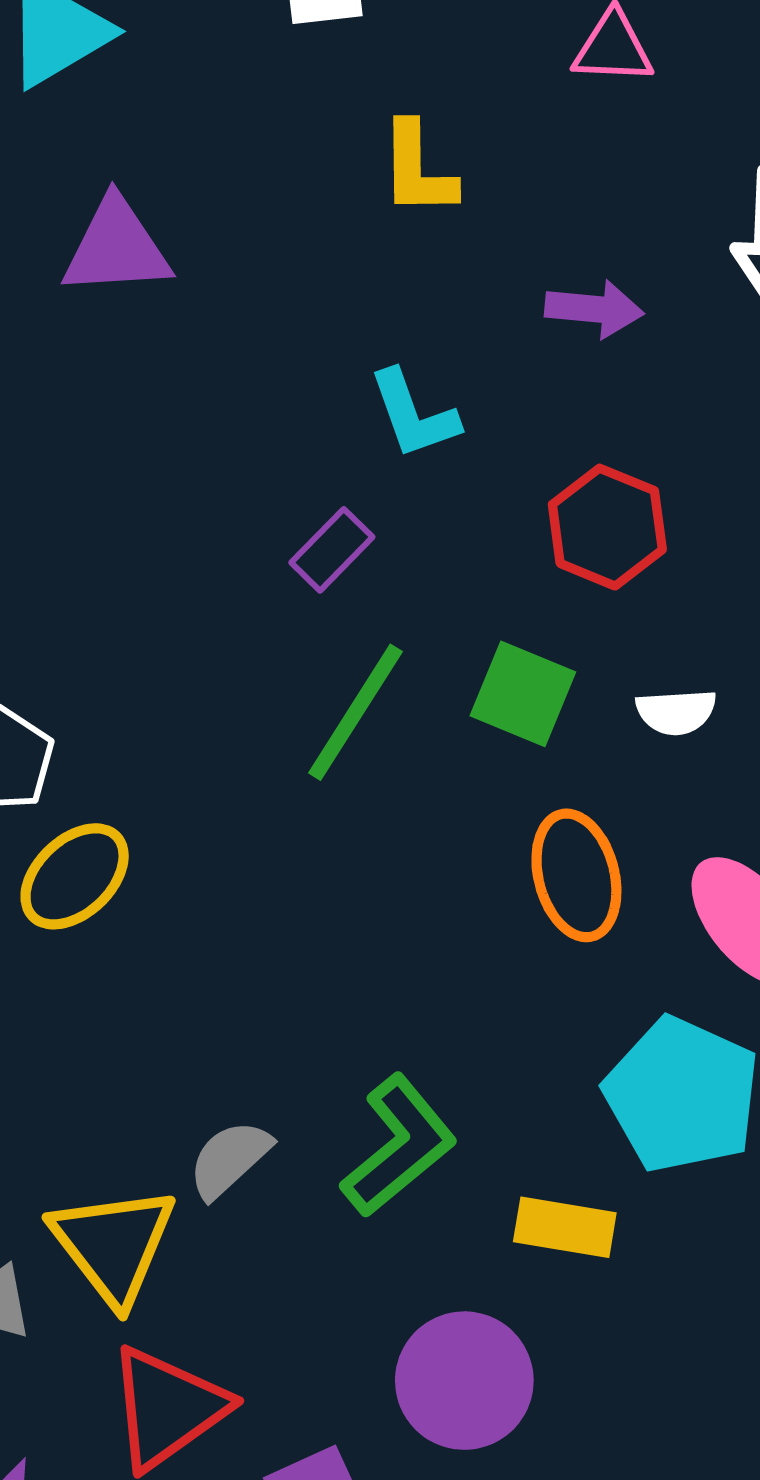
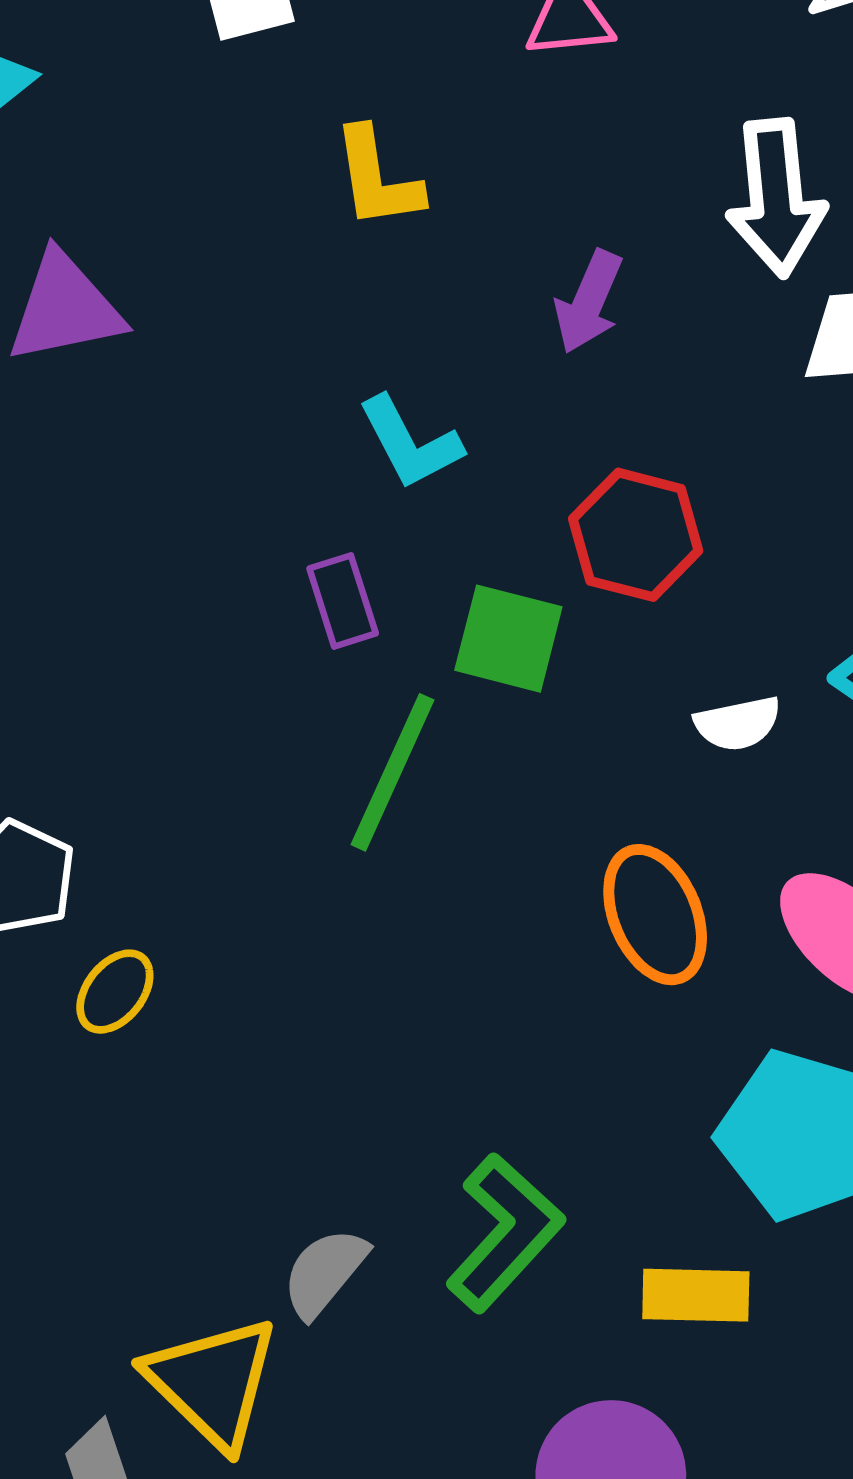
purple arrow: (594, 309) -> (589, 302), turned 116
purple rectangle: (332, 550) -> (343, 601), turned -54
green square: (523, 694) -> (508, 639), moved
yellow ellipse: (75, 876) -> (115, 992), size x0.7

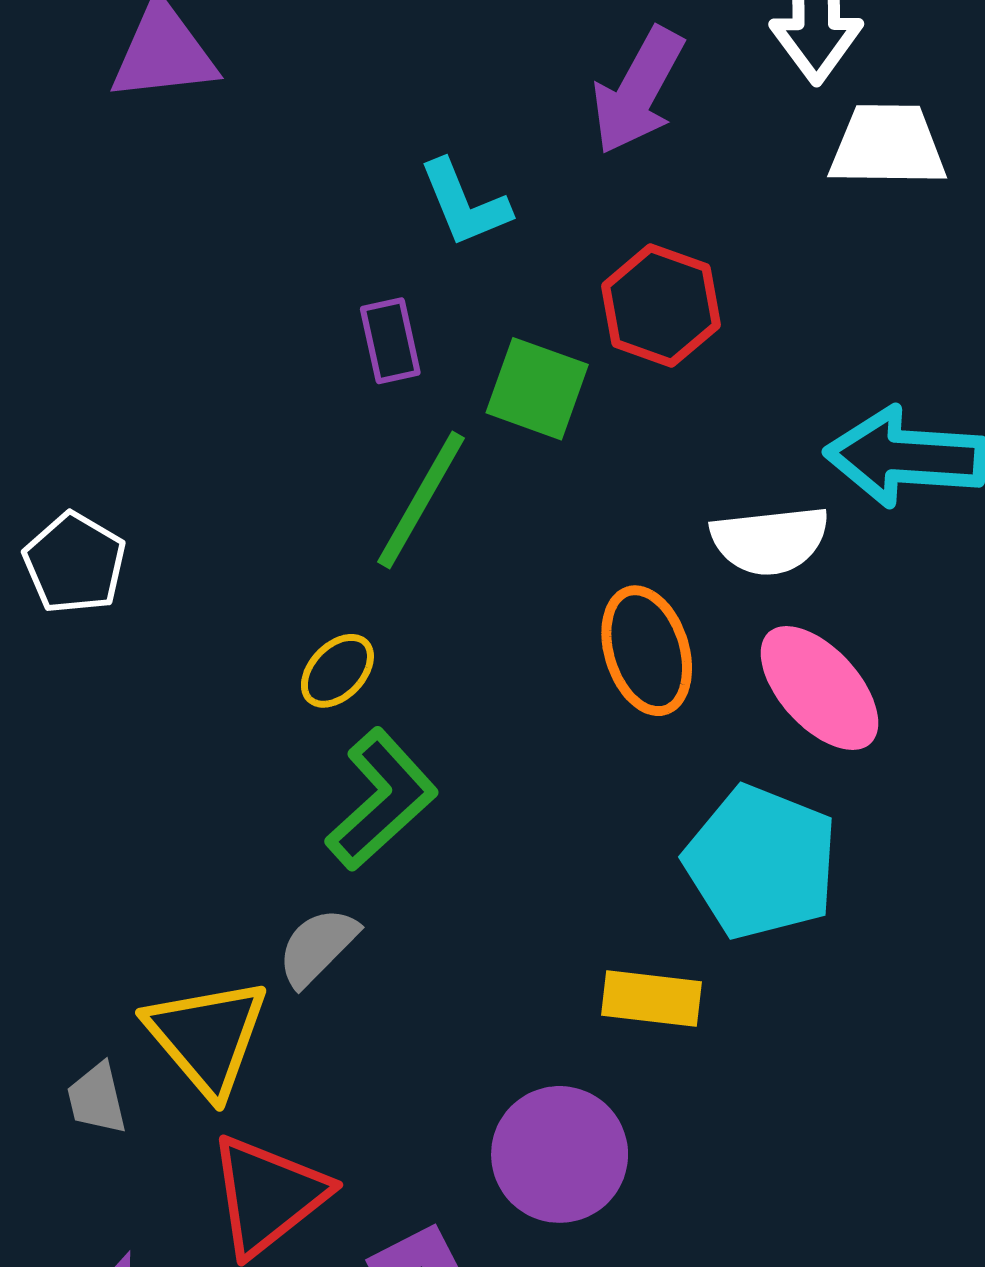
purple arrow: (589, 302) -> (638, 91), size x1.4
white semicircle: (738, 723) -> (770, 540), moved, size x1.5
yellow ellipse: (115, 992) -> (337, 671), moved
green L-shape: (505, 1233) -> (382, 800), moved

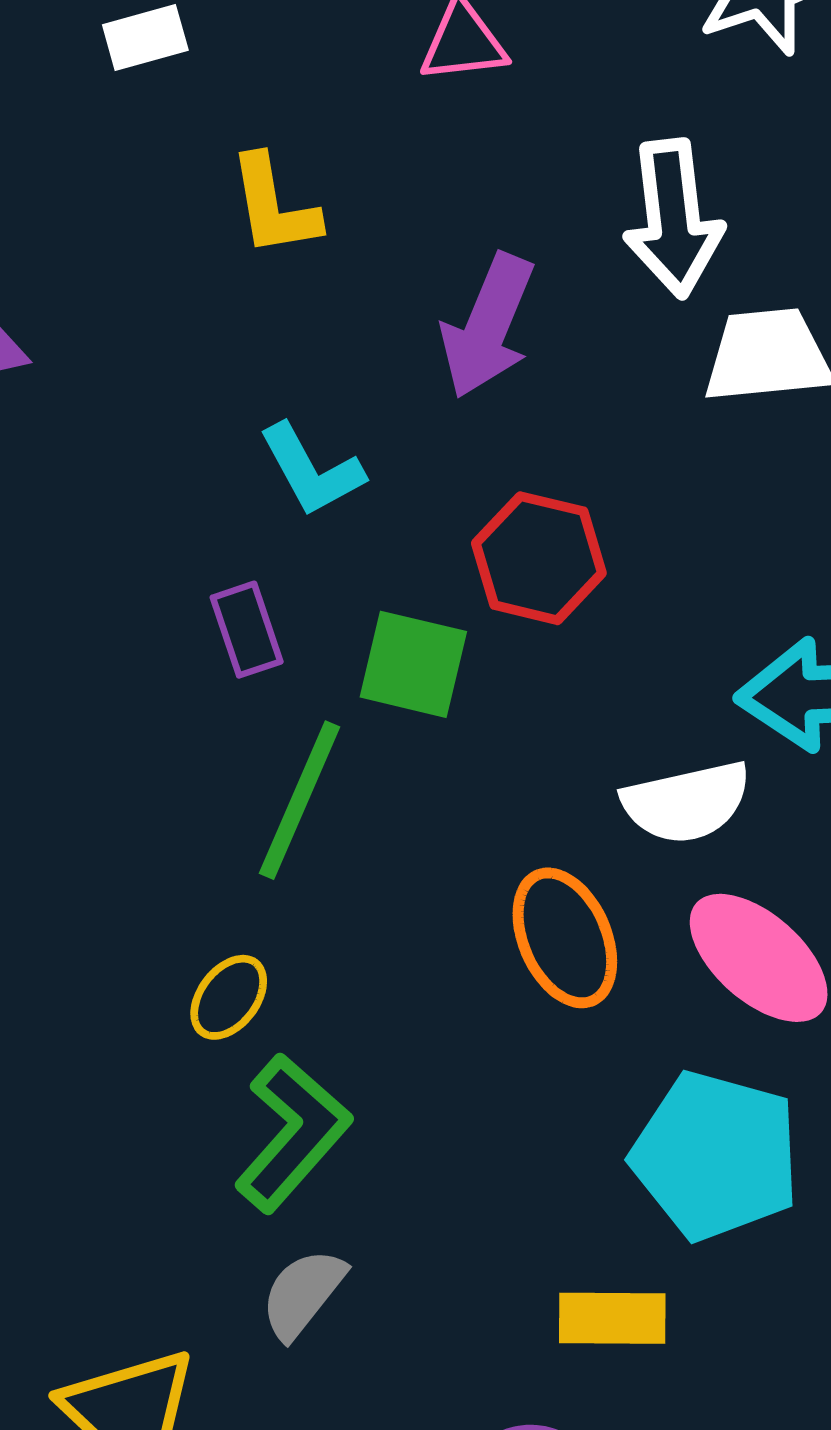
gray semicircle: (318, 947) -> (303, 1294), moved

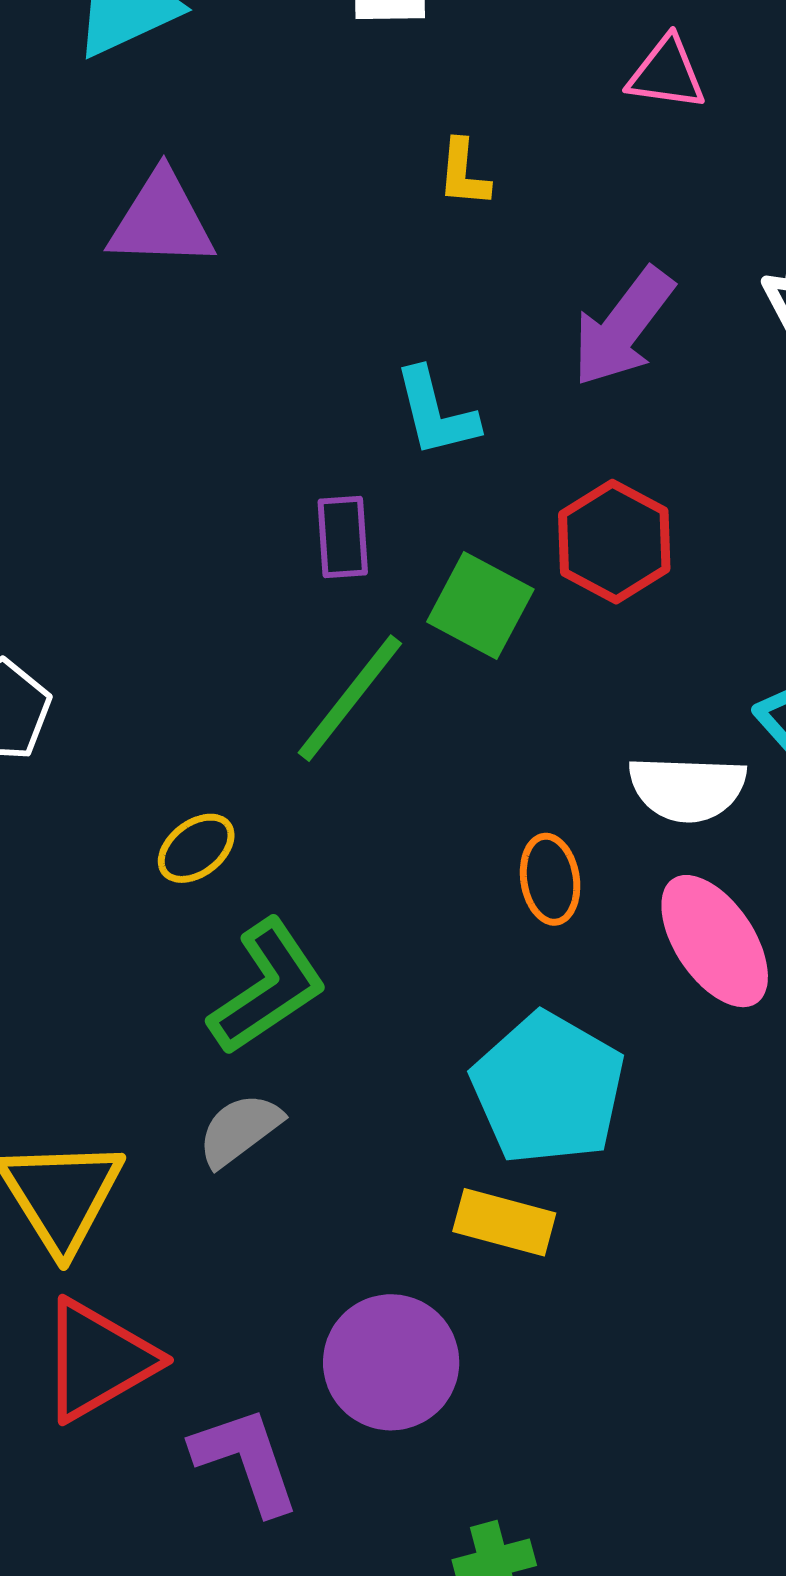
yellow L-shape: (274, 206) -> (464, 173), size x0.7
orange ellipse: (565, 938) -> (550, 879), size x0.7
yellow ellipse: (229, 997) -> (196, 848), moved
cyan pentagon: (716, 1156) -> (548, 1089), moved

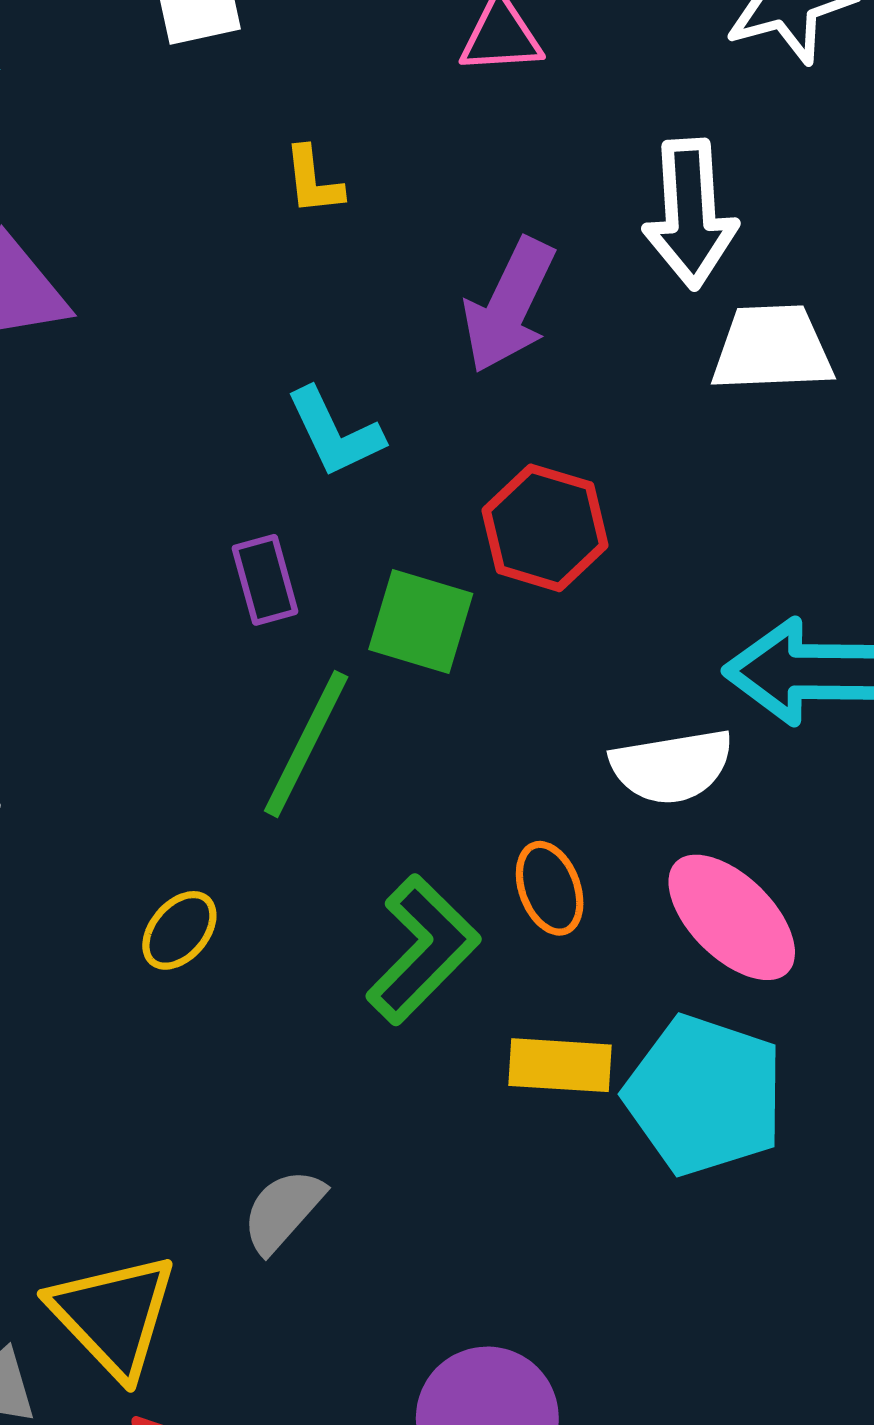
green L-shape: (268, 987) -> (423, 950), moved
cyan pentagon: (548, 1089) -> (704, 1095), moved
yellow rectangle: (504, 1222) -> (560, 1065), moved

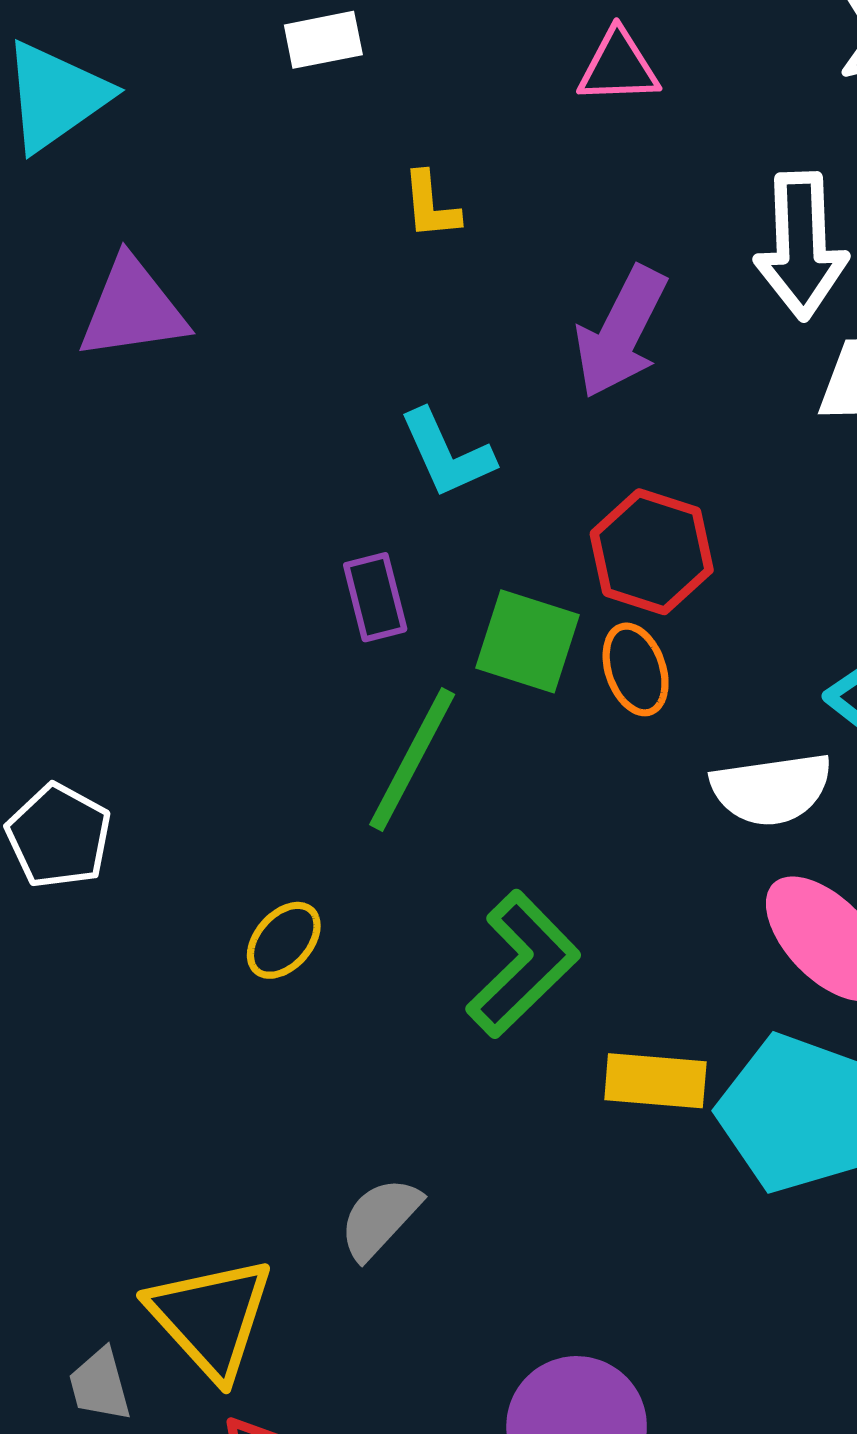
orange ellipse: (550, 888) -> (636, 669), moved

